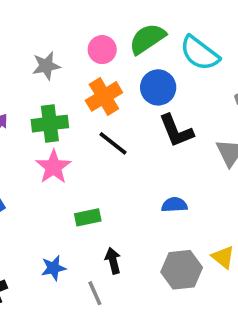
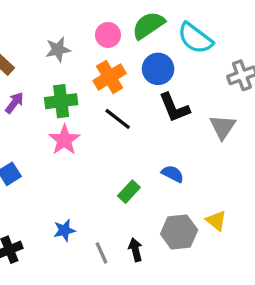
blue semicircle: (174, 205) -> (173, 174), turned 30
green rectangle: (88, 217) -> (129, 192), moved, turned -35
black arrow: (113, 261) -> (135, 250), moved

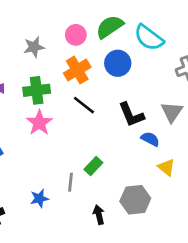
black L-shape: (174, 108) -> (131, 115), moved
blue semicircle: (173, 174) -> (150, 139), moved
yellow triangle: (216, 221) -> (166, 167), moved
gray line: (102, 253) -> (70, 182), moved, turned 30

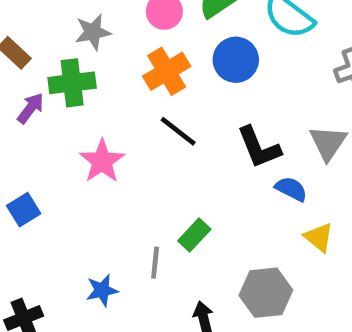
green cross: (37, 90) -> (72, 83), moved

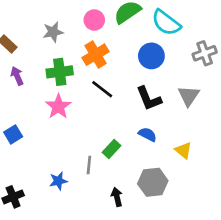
blue circle: (236, 60) -> (151, 56), moved
green cross: (72, 83) -> (60, 72), moved
purple arrow: (31, 108) -> (17, 76), turned -60
blue semicircle: (291, 189) -> (147, 134), moved

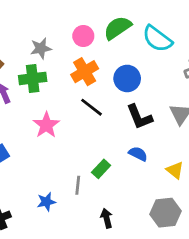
blue circle: (151, 56) -> (127, 78), moved
green cross: (60, 72) -> (33, 78), moved
gray hexagon: (153, 182) -> (165, 213), moved

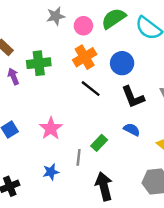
gray star: (41, 48) -> (56, 16), moved
pink star: (46, 125) -> (51, 128), moved
black arrow: (107, 218) -> (104, 186), size x1.6

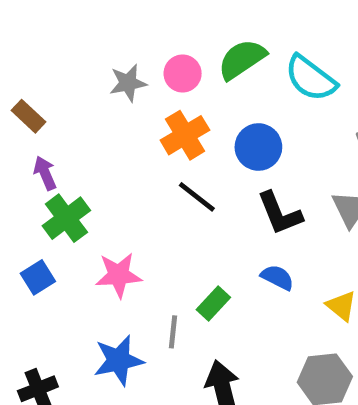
gray star: (56, 16) -> (128, 83), moved
green cross: (39, 63) -> (66, 218), moved, turned -30
pink star: (51, 128) -> (119, 275), turned 30
blue star: (51, 172) -> (119, 360), size x1.5

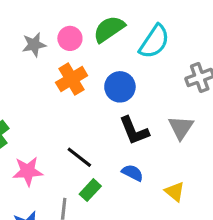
cyan semicircle: (311, 78) -> (154, 42), turned -93
black line: (197, 197) -> (79, 157), moved

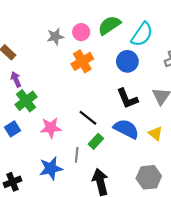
blue circle: (120, 87) -> (127, 61), moved
blue semicircle: (132, 173) -> (126, 129), size x1.6
yellow triangle: (175, 192) -> (156, 133), moved

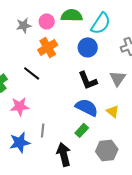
green semicircle: (109, 25) -> (72, 15), turned 35
black line: (88, 118) -> (32, 73), moved
green rectangle: (96, 141) -> (82, 130), moved

